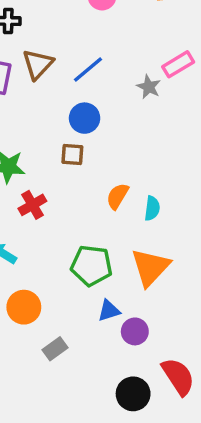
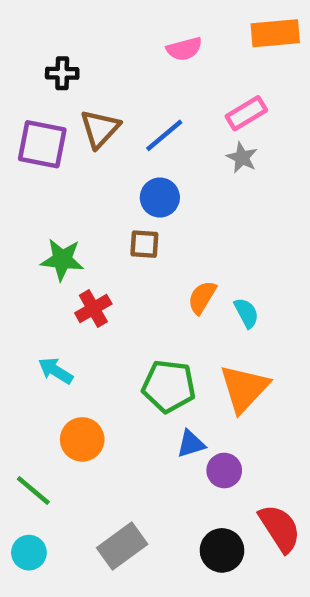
pink rectangle: (178, 64) -> (246, 113), moved
cyan semicircle: (152, 208) -> (246, 313), turned -35
gray rectangle: (55, 349) -> (122, 546), moved, size x1.5

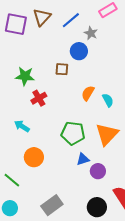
gray star: (242, 158) -> (91, 33), moved
blue circle: (160, 198) -> (79, 51), moved

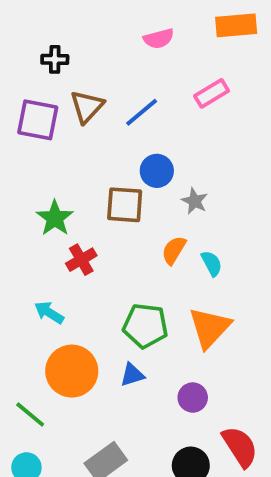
gray star: (91, 33) -> (195, 201), moved
brown square: (62, 69) -> (125, 205), size x1.5
green star: (25, 76) -> (55, 218), turned 30
orange circle: (34, 157) -> (72, 371), size x1.4
blue triangle: (83, 159) -> (132, 375), moved

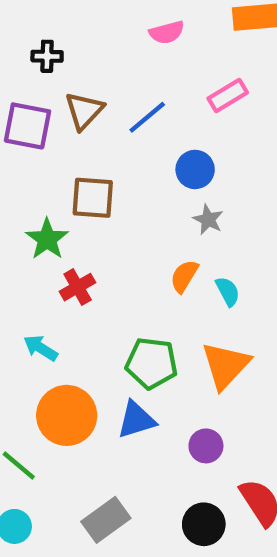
blue circle: (157, 171) -> (195, 169), moved
brown square: (125, 205) -> (93, 198), moved
blue triangle: (132, 375) -> (136, 420), size x1.4

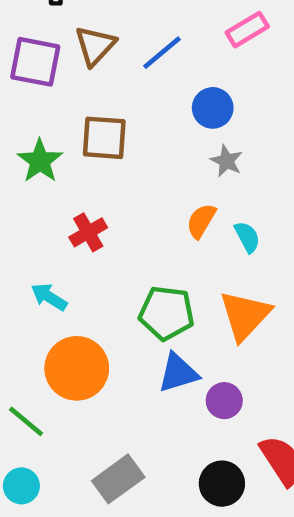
green star: (47, 239) -> (40, 161), moved
blue triangle: (136, 420) -> (178, 373), moved

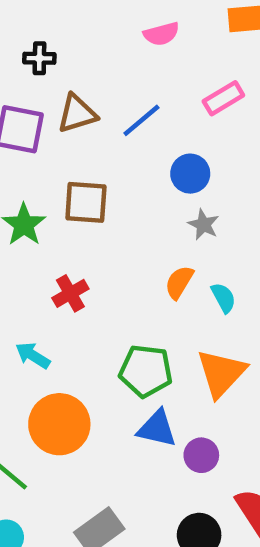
brown triangle: (95, 46) -> (77, 114), turned 30
blue triangle: (178, 373) -> (157, 429), turned 30

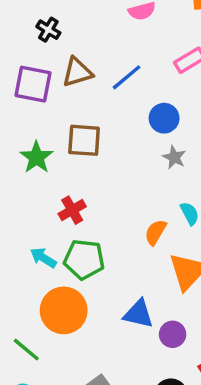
black cross: (39, 58) -> (48, 30), turned 30
orange semicircle: (179, 282) -> (156, 232), moved
green pentagon: (146, 371) -> (84, 259), moved

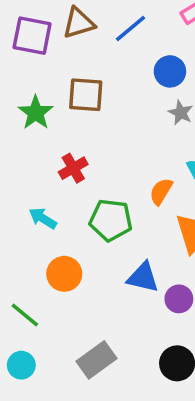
green pentagon: (84, 259) -> (111, 220), moved
orange circle: (64, 310) -> (64, 274), size x0.7

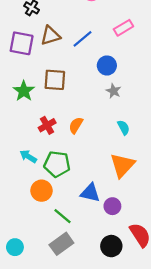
orange semicircle: (161, 191) -> (76, 125), moved
green pentagon: (111, 220) -> (57, 164), moved
green line: (25, 315) -> (63, 216), moved

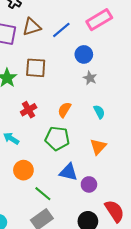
pink rectangle: (123, 28) -> (99, 20), size x1.4
orange semicircle: (76, 125) -> (64, 110), moved
green pentagon: (57, 164) -> (57, 138), moved
orange triangle: (122, 165) -> (98, 147), size x0.7

